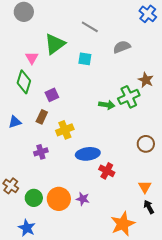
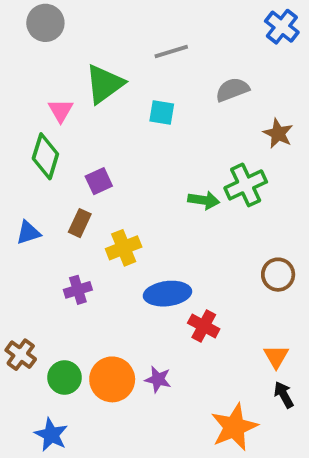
gray line: (90, 27) -> (171, 51), turned -48
brown star: (146, 80) -> (278, 133), moved

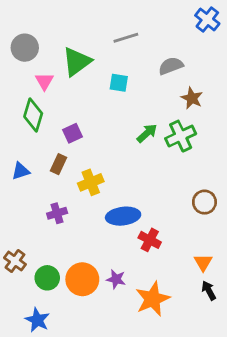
gray circle: (45, 23) -> (25, 48), moved
brown star: (278, 133) -> (192, 98), moved
green arrow: (204, 200) -> (147, 133), moved, turned -50
orange star: (234, 427) -> (153, 299), moved

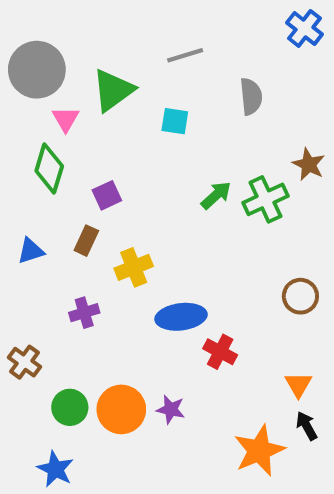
gray circle: (25, 48) -> (37, 70), size x1.4
gray semicircle: (171, 66) -> (251, 96), turned 105
brown star: (192, 98) -> (309, 164), moved
brown cross: (15, 261) -> (25, 362), moved
orange star: (153, 299) -> (259, 451), moved

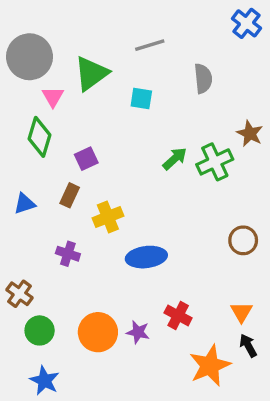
purple cross: (84, 313) -> (68, 254), turned 35
red cross: (220, 352) -> (178, 315), moved
green circle: (70, 407) -> (40, 330), moved

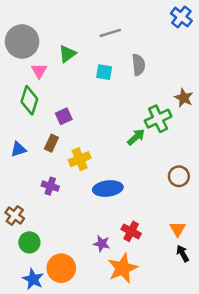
green triangle: (91, 73) -> (67, 54), size x0.7
gray semicircle: (203, 78) -> (138, 65), moved
green arrow: (175, 159) -> (136, 137), moved
orange circle: (98, 332) -> (61, 268), moved
orange star: (210, 366) -> (123, 268), moved

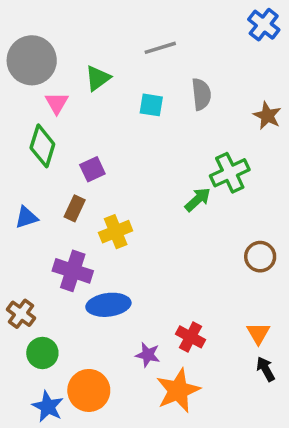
brown star: (184, 98) -> (267, 116), moved
purple cross: (50, 186) -> (73, 271), size x1.5
blue ellipse: (108, 189) -> (108, 305), moved

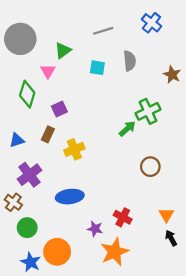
blue cross: (264, 25) -> (151, 23), moved
pink triangle: (57, 103) -> (48, 71), moved
brown circle: (260, 257) -> (150, 167), moved
purple cross: (73, 271) -> (29, 175), moved, turned 35

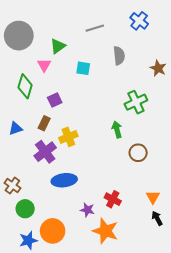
cyan square: (97, 68) -> (83, 68), moved
green arrow: (127, 129) -> (117, 130), moved, turned -63
purple cross: (29, 175) -> (45, 152), moved
orange star: (115, 252) -> (105, 231), turned -30
blue star: (31, 262) -> (28, 240), turned 30

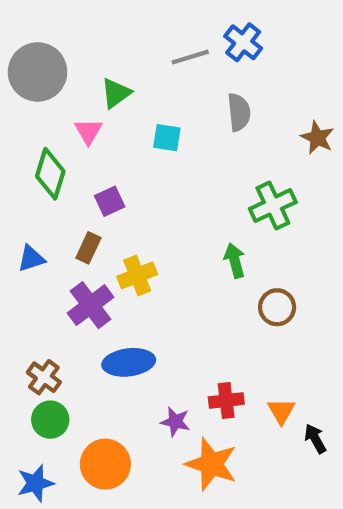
blue cross: (139, 21) -> (243, 42), moved
brown cross: (12, 186) -> (44, 377), moved
orange triangle: (153, 197) -> (281, 411), moved
red cross: (113, 199) -> (226, 401), turned -35
blue star: (28, 240) -> (35, 483), moved

